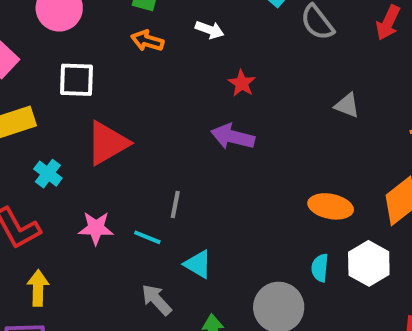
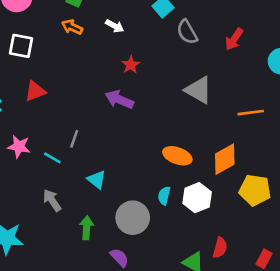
gray triangle: (347, 105) -> (199, 90), size x1.6
red triangle: (107, 143) -> (35, 91), size x0.7
cyan triangle: (198, 264) -> (97, 180), moved

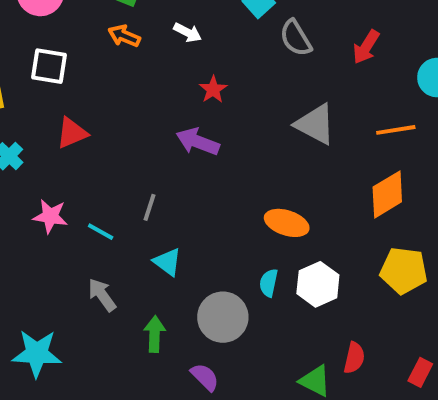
orange line: (251, 113) -> (396, 130), moved
gray line: (74, 139) -> (150, 207), moved
orange diamond: (225, 159) -> (387, 194), moved

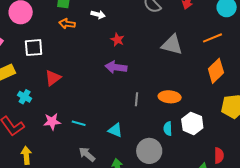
gray line: (150, 207) -> (137, 99), moved

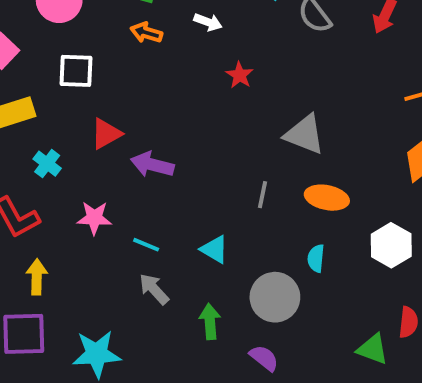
gray triangle: (172, 45) -> (305, 134), moved
purple arrow: (116, 67) -> (152, 165), moved
cyan line: (79, 123) -> (146, 245), moved
white hexagon: (192, 123) -> (391, 245), moved

